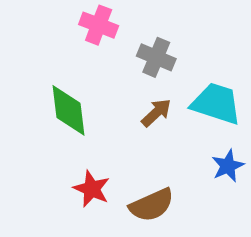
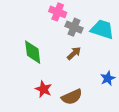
pink cross: (99, 25) -> (58, 12), moved
cyan trapezoid: (216, 104) -> (102, 29), moved

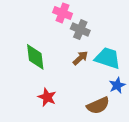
cyan trapezoid: (102, 29) -> (108, 58), moved
brown semicircle: (72, 97) -> (98, 105), moved

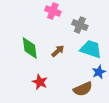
gray cross: (80, 30) -> (80, 25), moved
brown arrow: (80, 58) -> (58, 51), moved

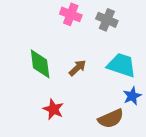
gray cross: (80, 25) -> (107, 20), moved

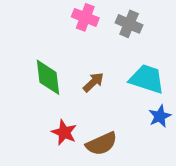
brown semicircle: (111, 119) -> (101, 144), moved

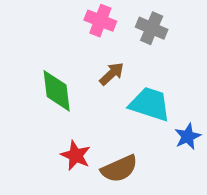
cyan trapezoid: (147, 79) -> (150, 104), moved
brown arrow: (93, 82) -> (112, 74), moved

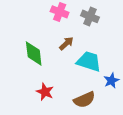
brown semicircle: (119, 169) -> (84, 100), moved

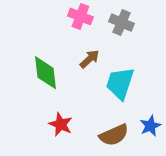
cyan trapezoid: (89, 61) -> (120, 83), turned -90
blue star: (111, 81) -> (150, 126), moved

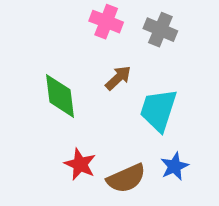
blue star: (150, 126) -> (174, 166), moved
brown semicircle: (114, 135) -> (126, 178), moved

